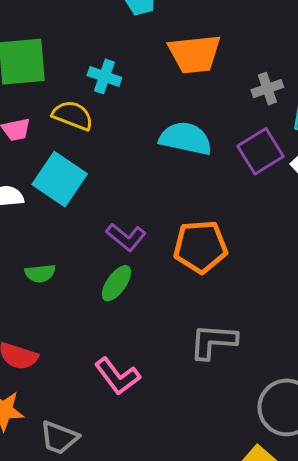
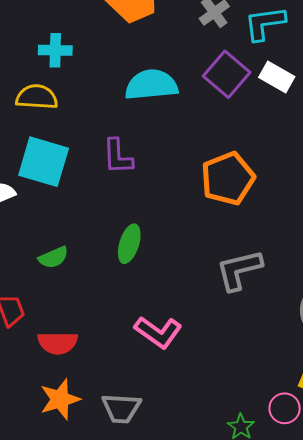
purple L-shape: (126, 237) -> (118, 156), moved, turned 66
orange pentagon: (200, 247) -> (228, 179), moved

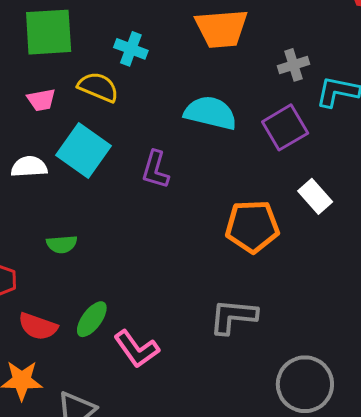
white rectangle: (277, 77) -> (315, 196), moved
green ellipse: (129, 244) -> (92, 319), moved

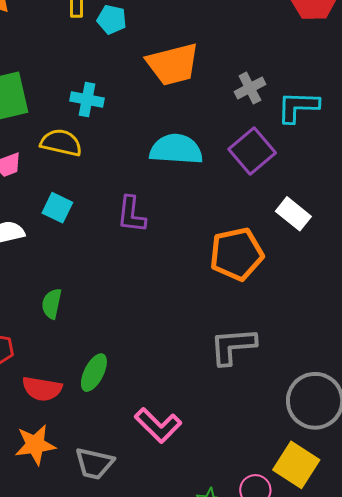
cyan square: (84, 150) -> (57, 208), size x0.6
green semicircle: (62, 244) -> (52, 304), turned 116
pink L-shape: (136, 349) -> (158, 425), moved

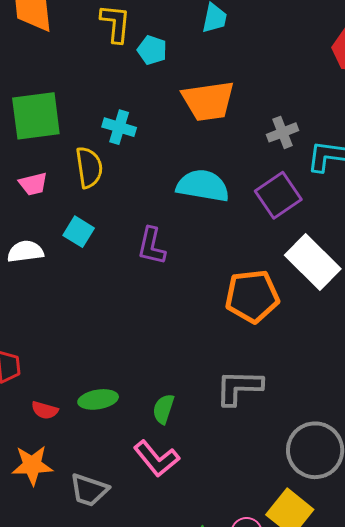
yellow semicircle: (61, 143) -> (89, 167), turned 63
white rectangle: (293, 214) -> (313, 262), size x1.6
green semicircle: (52, 304) -> (163, 409), moved
green ellipse: (94, 373) -> (98, 399), turned 48
red semicircle: (42, 389) -> (45, 410), size x0.7

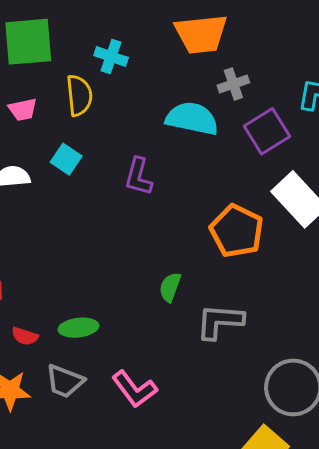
gray cross: (282, 132) -> (233, 84), moved
orange pentagon: (252, 296) -> (237, 231), turned 30
green semicircle: (163, 409) -> (170, 287), moved
gray trapezoid: (89, 490) -> (65, 381), moved

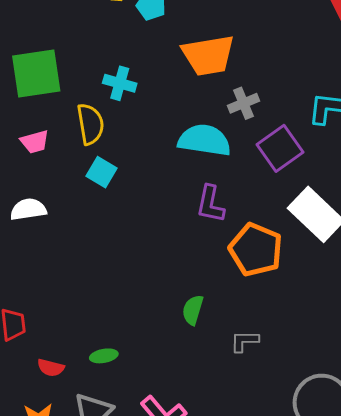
cyan square: (66, 159) -> (102, 172), moved
purple L-shape: (138, 177) -> (210, 204), moved
gray L-shape: (220, 321) -> (244, 341), size x0.6
green ellipse: (79, 328) -> (104, 356), size x0.7

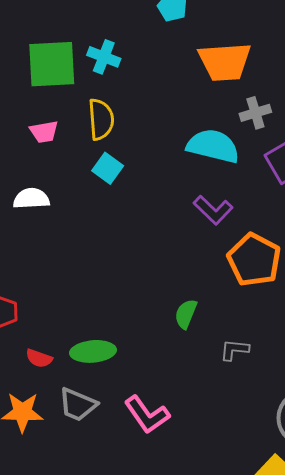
cyan cross: (120, 83) -> (104, 57), moved
purple L-shape: (210, 204) -> (213, 210), turned -63
green ellipse: (104, 356) -> (93, 351), size x1.6

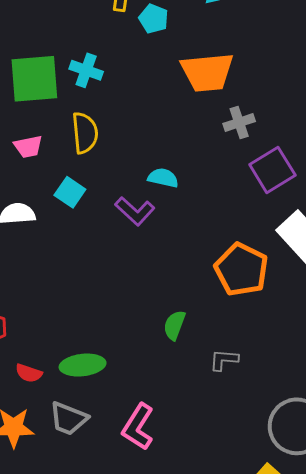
cyan semicircle: (213, 146) -> (163, 178), moved, size x0.6
cyan square: (108, 168) -> (70, 192), moved
purple L-shape: (213, 210) -> (135, 211), moved
pink L-shape: (147, 415) -> (138, 427), turned 69

